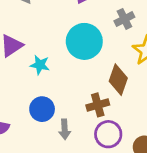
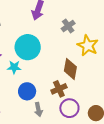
cyan circle: (84, 41) -> (28, 47), moved
blue circle: (42, 109) -> (27, 91), moved

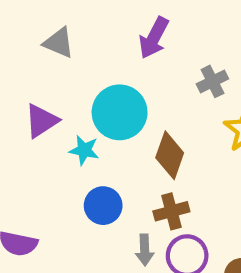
brown diamond: (70, 69) -> (170, 155), moved
gray arrow: (38, 110) -> (145, 250), moved

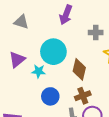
gray cross: (212, 81) -> (96, 32), turned 32

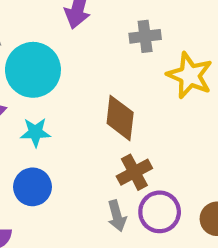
cyan circle: (53, 52) -> (33, 70), moved
blue circle: (50, 96) -> (33, 187), moved

